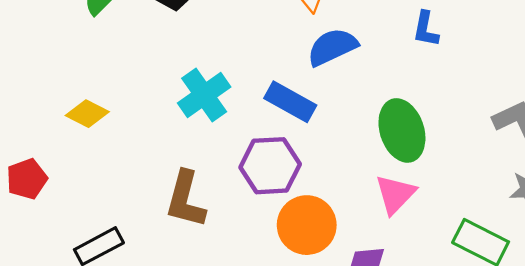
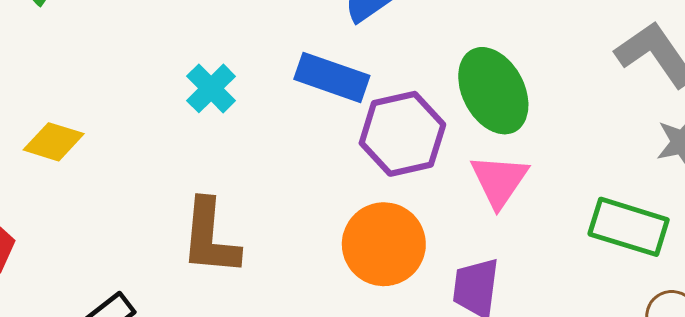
cyan cross: (204, 95) -> (211, 88), size x0.7
purple hexagon: (270, 166) -> (402, 134), moved

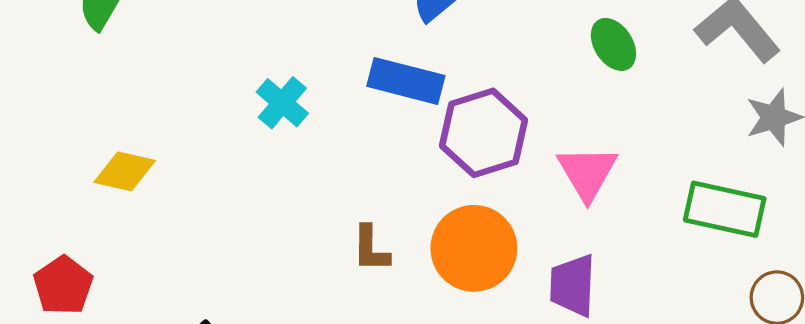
green ellipse: (493, 91) -> (613, 44), moved, size x0.6
brown L-shape: (210, 237) -> (371, 249), moved, size x0.6

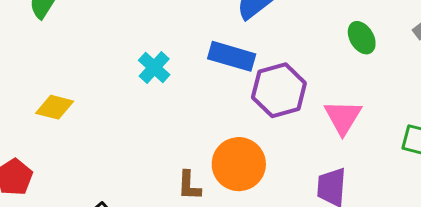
orange circle: (474, 248) -> (239, 164), moved
brown L-shape: (371, 249) -> (189, 185), moved

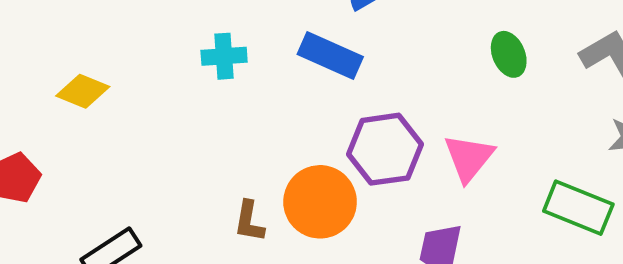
cyan cross: (154, 68) -> (224, 56), turned 36
purple hexagon: (279, 90) -> (385, 149), moved

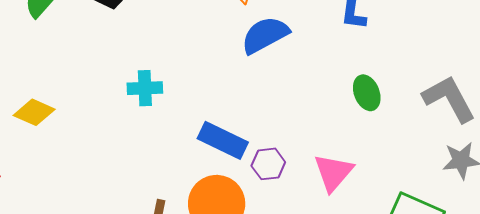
blue rectangle: (330, 56) -> (223, 140), moved
purple hexagon: (385, 149) -> (268, 164), size x0.6

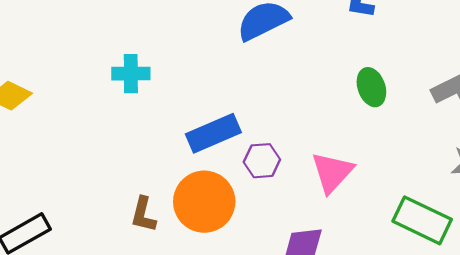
blue rectangle: (223, 140) -> (213, 133), turned -51

